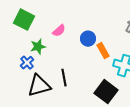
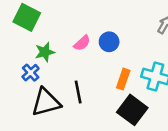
pink semicircle: (59, 31) -> (82, 43), moved
orange rectangle: (103, 51) -> (123, 79), moved, turned 49

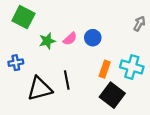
green star: (45, 52) -> (47, 41), moved
blue cross: (31, 73) -> (16, 63), moved, turned 32

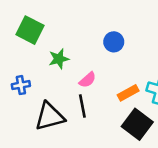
blue circle: (93, 38) -> (114, 42), moved
pink semicircle: (70, 39) -> (88, 80), moved
orange rectangle: (105, 69) -> (128, 93), turned 42

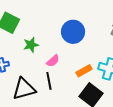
blue circle: (114, 42) -> (73, 32), size x1.5

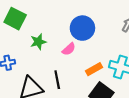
pink semicircle: (53, 61) -> (69, 49), moved

